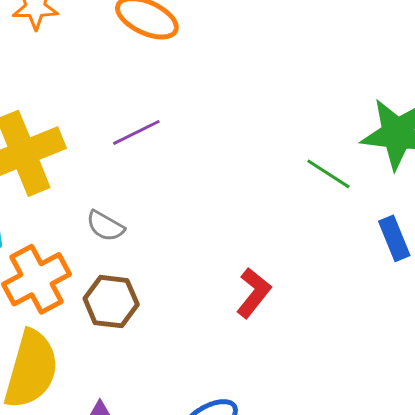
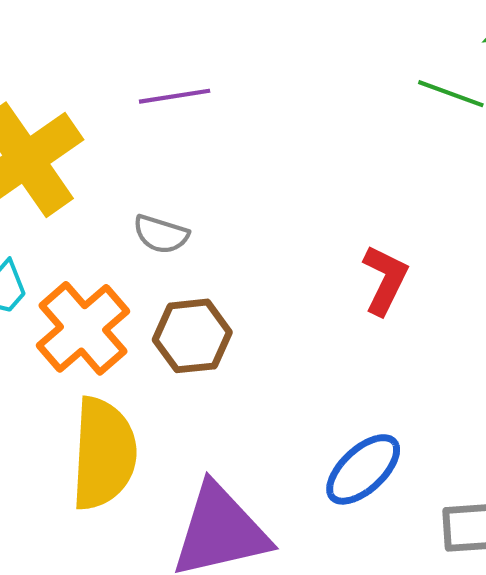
purple line: (136, 132) -> (175, 96), turned 30

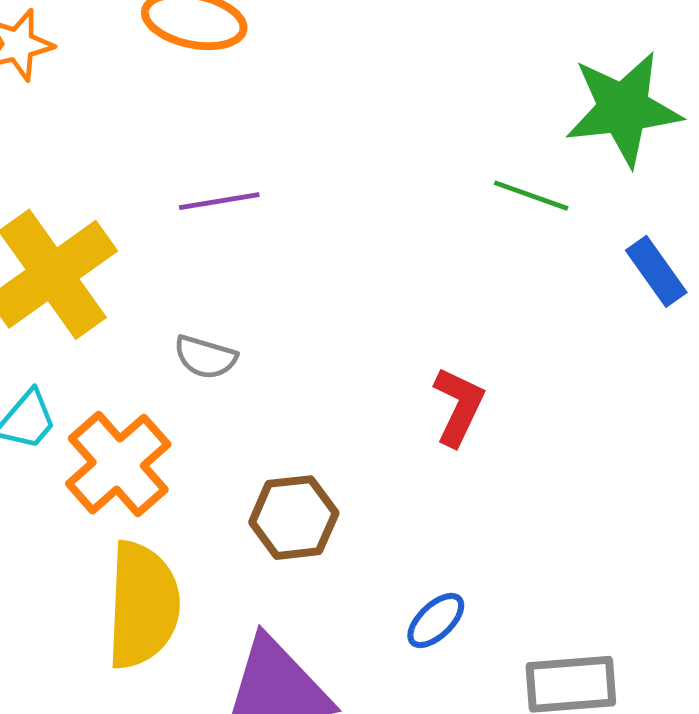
brown hexagon: (192, 336) -> (294, 518), moved
blue ellipse: (363, 469) -> (436, 621), size x0.7

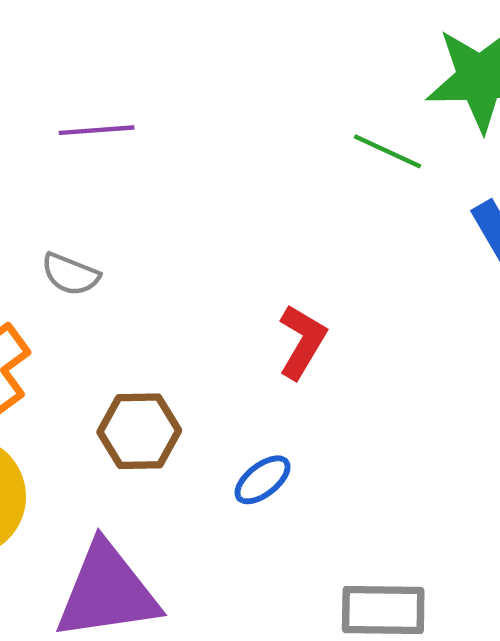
blue ellipse: (436, 621) -> (263, 480), moved

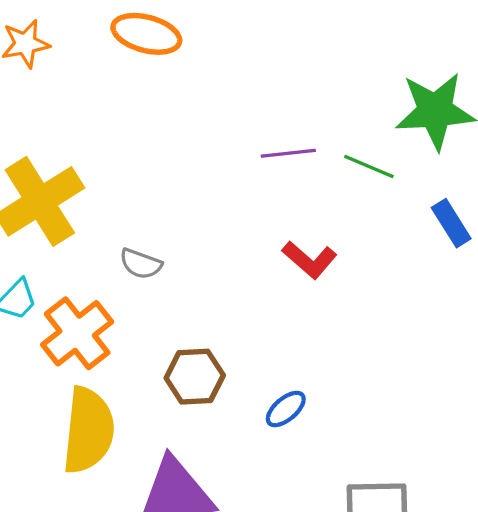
purple line: (97, 130) -> (288, 153), moved
red L-shape: (302, 342) -> (310, 260), moved, turned 102

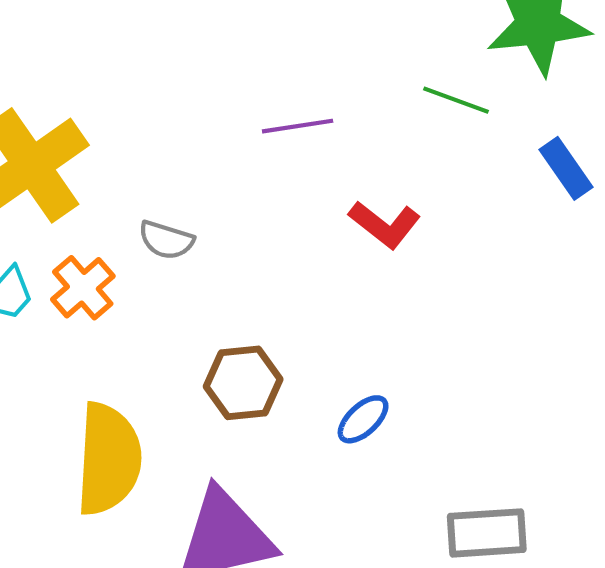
purple line: (288, 153) -> (298, 126), moved
orange cross: (77, 333) -> (83, 288), moved, size x0.7

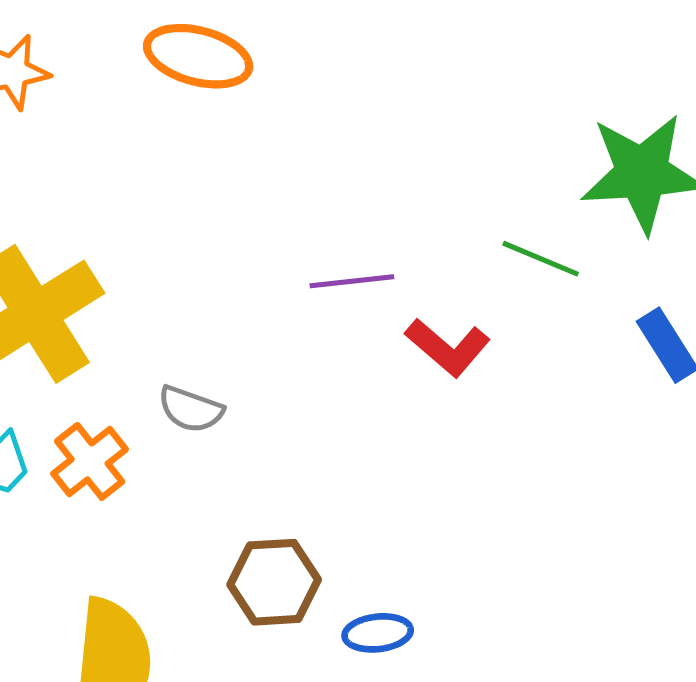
red L-shape: (385, 224) -> (448, 347), moved
blue ellipse: (363, 419) -> (378, 633), moved, turned 34

